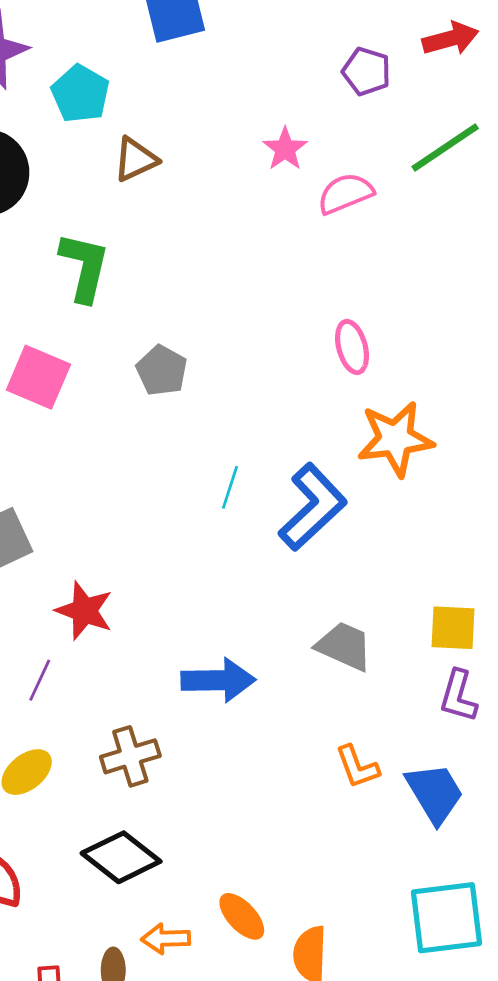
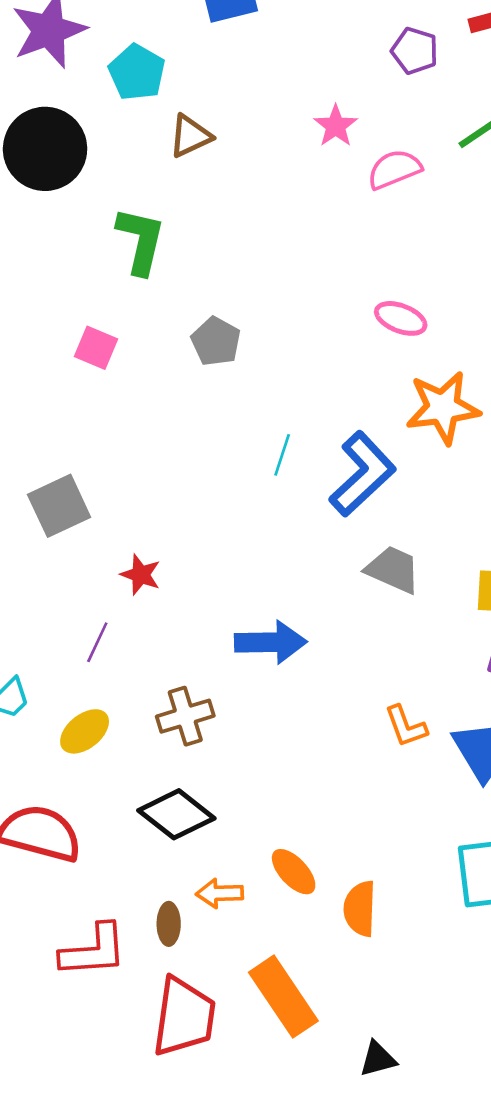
pink ellipse: (352, 347) -> (401, 318), turned -54
pink square: (38, 377) -> (96, 348), size x0.7
red star: (84, 611) -> (141, 575), size x0.7
gray trapezoid: (344, 646) -> (393, 570), moved

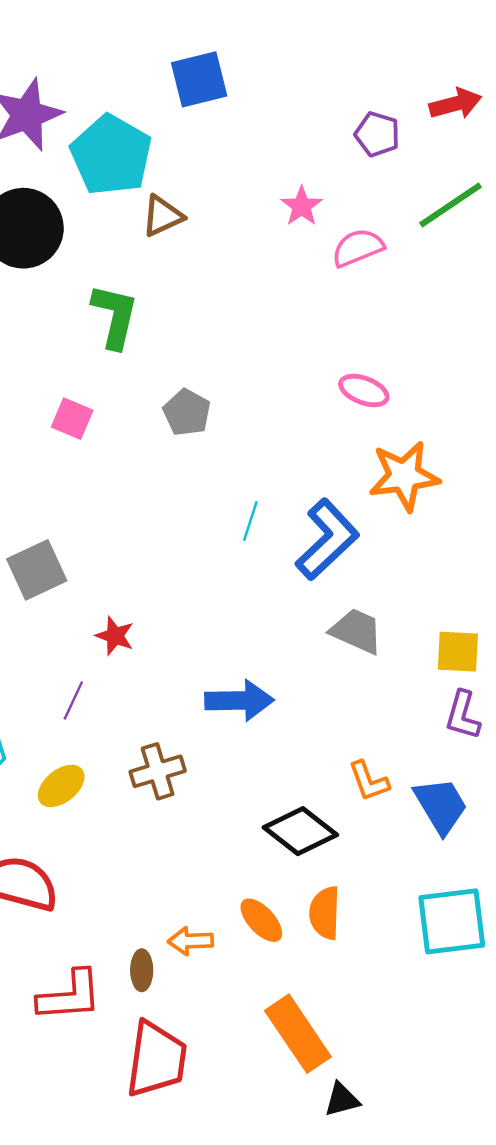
cyan pentagon: (137, 72) -> (111, 155), size x1.5
black diamond: (176, 814) -> (300, 831), moved
orange semicircle: (360, 909) -> (325, 913), moved
orange rectangle: (283, 997) -> (298, 1034), moved

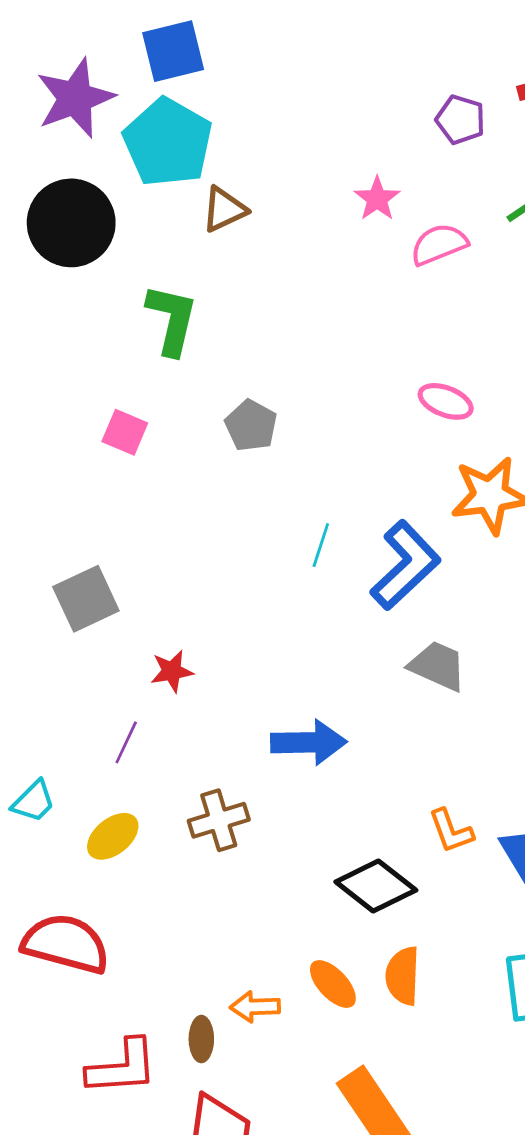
blue square: (199, 79) -> (173, 51), moved
red star: (115, 636) -> (172, 671), turned -30

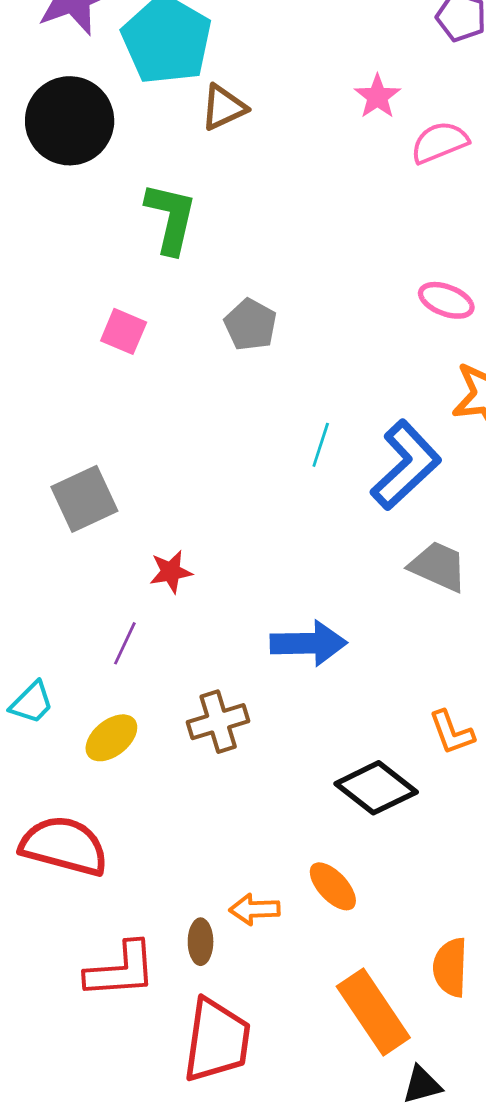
orange semicircle: (403, 976) -> (450, 967), moved

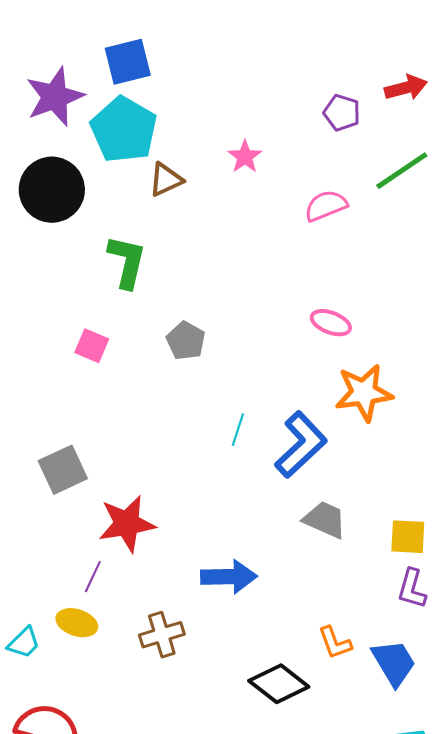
pink star: (377, 96) -> (245, 157), moved
red star: (171, 572) -> (127, 524), size x1.8
cyan trapezoid: (32, 703) -> (24, 643), moved
yellow ellipse: (111, 738) -> (77, 623), moved, turned 57

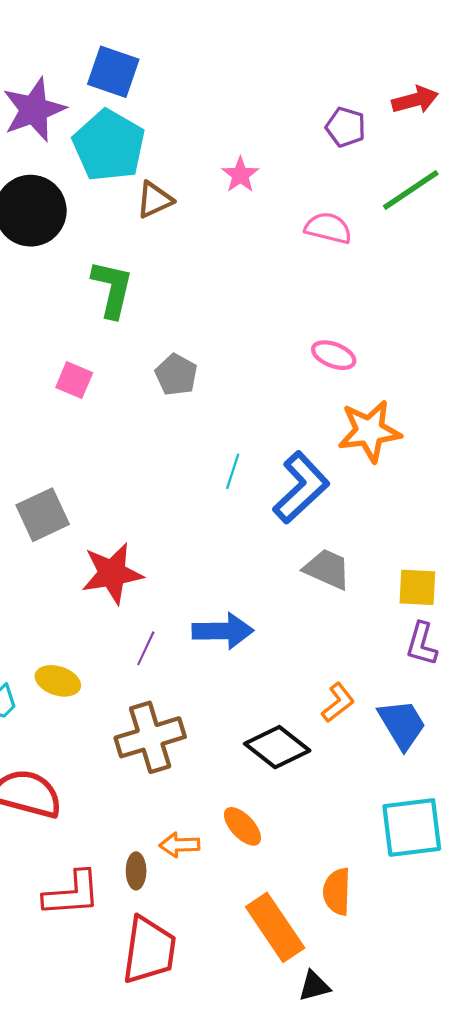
blue square: (128, 62) -> (113, 72), turned 33
pink semicircle: (326, 206) -> (328, 228), turned 36
purple line: (93, 577) -> (146, 648), moved
brown cross: (162, 635) -> (150, 737), moved, size x1.4
orange L-shape: (335, 643) -> (338, 703), turned -108

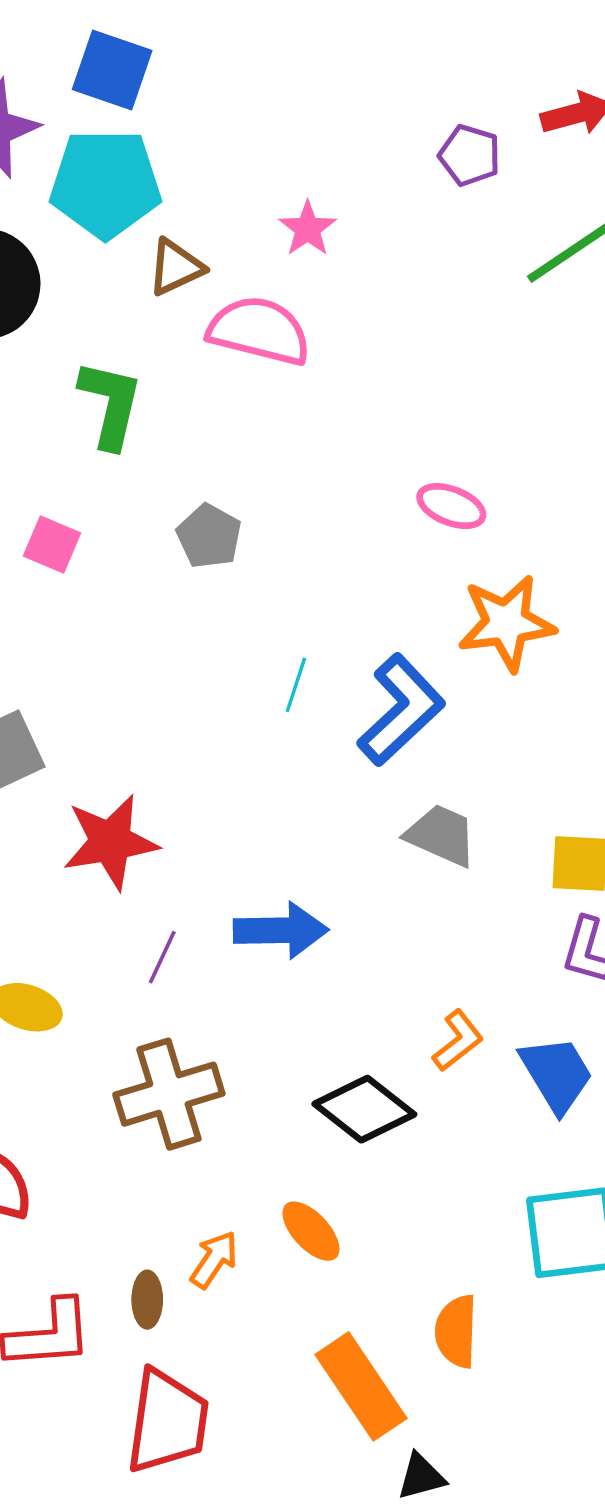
cyan pentagon: (109, 146) -> (105, 184), turned -30
pink semicircle: (328, 228) -> (259, 331), moved, size x1.4
orange arrow: (179, 845) -> (214, 1259), turned 126

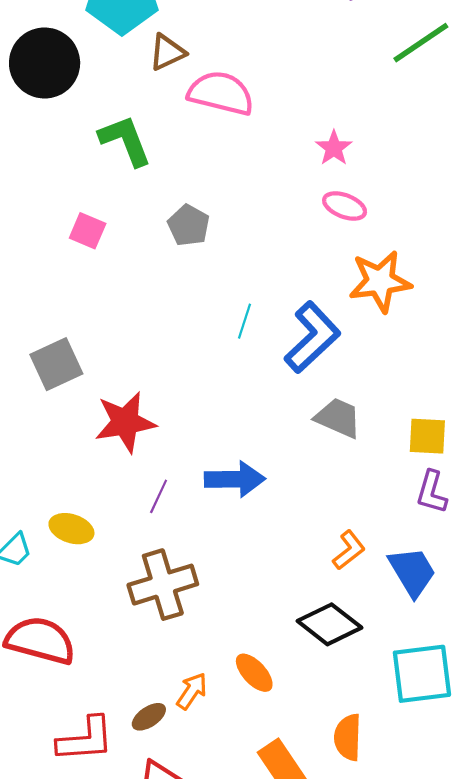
pink star: (308, 229) -> (334, 148), moved
green L-shape: (110, 404) -> (125, 140), turned -34
black diamond: (364, 1109) -> (330, 624), moved
brown ellipse: (147, 1300) -> (149, 717), turned 56

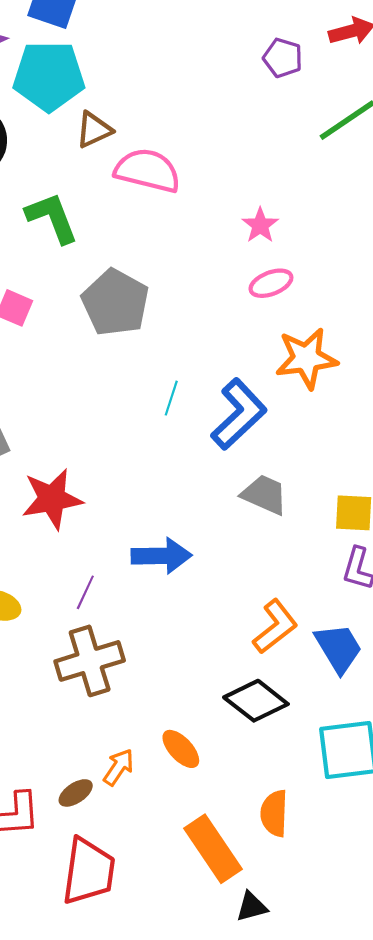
pink ellipse: (345, 206) -> (271, 283), turned -42
gray pentagon: (189, 225) -> (115, 303), size x1.6
purple line: (159, 496) -> (85, 592), moved
orange L-shape: (349, 550) -> (275, 627), size x1.4

